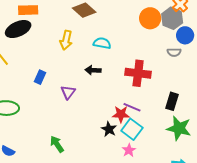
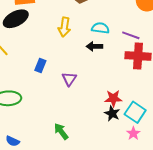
black arrow: (93, 70) -> (94, 46), moved
purple line: (132, 107) -> (131, 35), moved
red star: (121, 114) -> (113, 98), moved

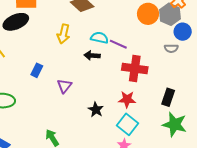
purple line: (131, 35) -> (118, 44), moved
red star: (113, 98) -> (127, 99), moved
black star: (112, 114) -> (96, 110), moved

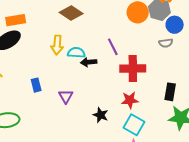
cyan semicircle: (99, 38) -> (76, 53), moved
purple line: (118, 44) -> (113, 47), turned 48
blue rectangle: (37, 70) -> (36, 85), turned -32

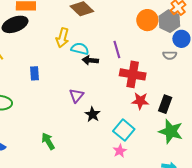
purple triangle: (66, 96) -> (76, 96), moved
red star: (130, 100) -> (140, 101), moved

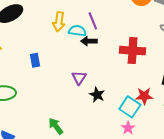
purple line: (117, 50) -> (93, 21), moved
red star: (140, 101) -> (144, 96), moved

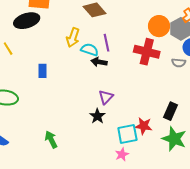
red cross: (133, 51) -> (147, 52), moved
purple triangle: (79, 78) -> (106, 97), moved
cyan square: (130, 107) -> (127, 134), turned 35

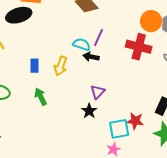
yellow arrow: (73, 37) -> (61, 66), moved
purple line: (107, 43) -> (99, 38), turned 36
green arrow: (51, 140) -> (41, 97), moved

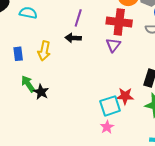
cyan semicircle: (82, 44) -> (28, 13), moved
purple triangle: (98, 92) -> (113, 45), moved
black star: (89, 111) -> (41, 92), moved

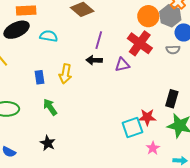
red cross: (119, 22) -> (140, 43), turned 30
purple triangle: (113, 45) -> (122, 65), moved, turned 42
black star: (41, 92) -> (48, 143), moved
pink star: (107, 127) -> (153, 148), moved

